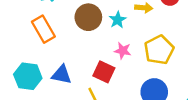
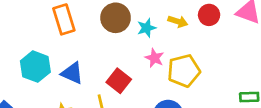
pink star: (123, 51) -> (155, 58), moved

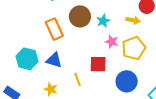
orange rectangle: (64, 19) -> (54, 29), moved
yellow arrow: (178, 21) -> (133, 20), moved
red square: (119, 81) -> (98, 64), moved, turned -30

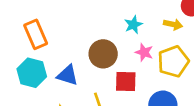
brown circle: (80, 16) -> (103, 54), moved
orange rectangle: (54, 29) -> (36, 34), moved

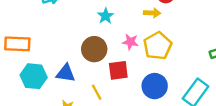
cyan star: (133, 25) -> (106, 16), moved
orange rectangle: (36, 34) -> (17, 44), moved, turned -55

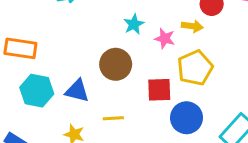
pink star: (130, 42) -> (165, 39), moved
red square: (118, 70) -> (159, 90), moved
yellow line: (97, 92) -> (113, 118), turned -70

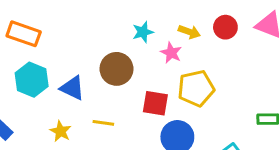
yellow arrow: (192, 26) -> (189, 32), moved

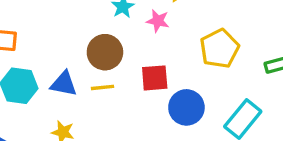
yellow pentagon: (196, 88) -> (219, 49), moved
yellow line: (103, 123) -> (102, 87), moved

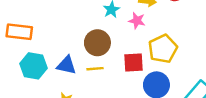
yellow pentagon: (219, 49) -> (163, 49), moved

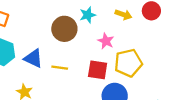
pink star: (137, 21) -> (106, 41), moved
brown circle: (97, 43) -> (64, 29), moved

